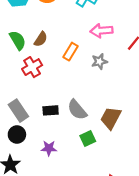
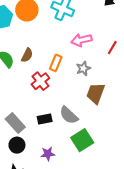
red cross: (32, 67) -> (40, 81), moved
brown trapezoid: (111, 118) -> (96, 93), moved
green square: (88, 139) -> (82, 140), size x1.5

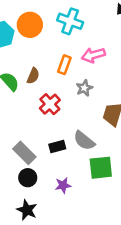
orange rectangle: (56, 63) -> (64, 65), moved
gray star: (83, 68) -> (84, 88), moved
green square: (82, 140) -> (101, 168), turned 30

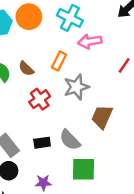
pink arrow: (93, 55) -> (90, 41), moved
brown semicircle: (33, 76) -> (26, 69), turned 105
gray star: (84, 88) -> (76, 87), size x1.5

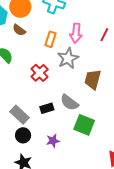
pink arrow: (90, 41) -> (76, 33), moved, turned -66
brown semicircle: (26, 69) -> (19, 30), moved
green square: (84, 169) -> (84, 125), turned 30

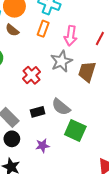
orange rectangle: (51, 39) -> (43, 29), moved
brown trapezoid: (93, 79) -> (87, 72), moved

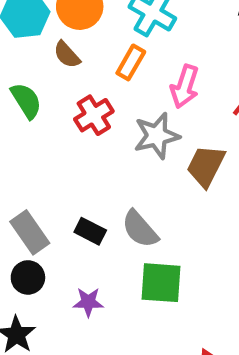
red cross: (31, 75) -> (94, 115), moved
black rectangle: (38, 112) -> (90, 231), turned 32
green square: (75, 131) -> (161, 283), turned -30

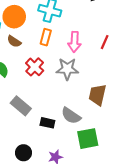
gray star: (157, 136) -> (67, 69), turned 30
brown trapezoid: (206, 166) -> (98, 95), moved
gray rectangle: (30, 232) -> (21, 106), moved

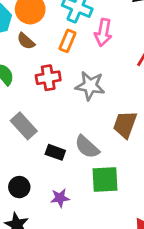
pink arrow: (74, 42) -> (103, 32), moved
red cross: (35, 67) -> (48, 78), turned 30

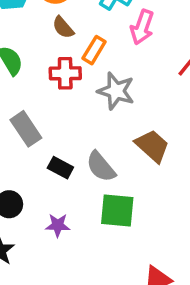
brown semicircle: (26, 41) -> (63, 27), moved
orange rectangle: (68, 41) -> (94, 50), moved
brown trapezoid: (125, 125) -> (152, 146), turned 104

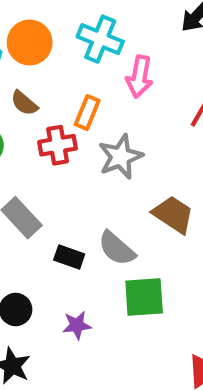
brown semicircle: (63, 27) -> (24, 103), moved
gray star: (116, 91) -> (121, 157), turned -30

